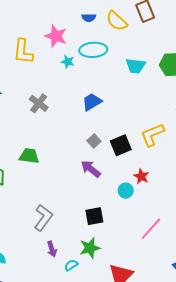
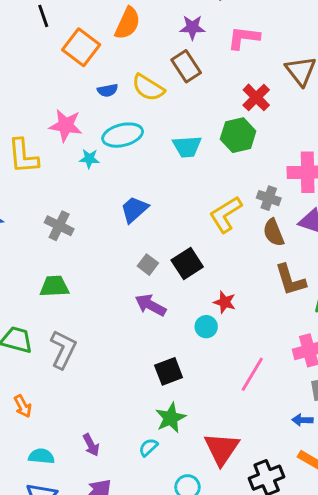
yellow L-shape: (152, 135) -> (226, 214), moved
green trapezoid: (29, 156) -> (54, 286), moved
gray L-shape: (43, 218) -> (63, 349), moved
purple arrow: (52, 249) -> (91, 445), moved

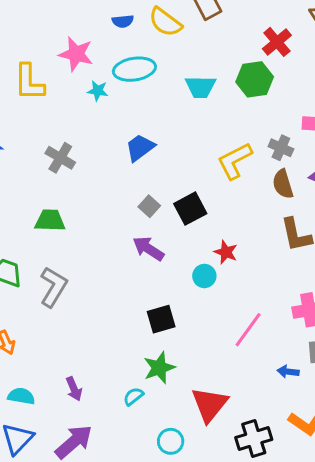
blue arrow: (302, 420) -> (288, 372), moved

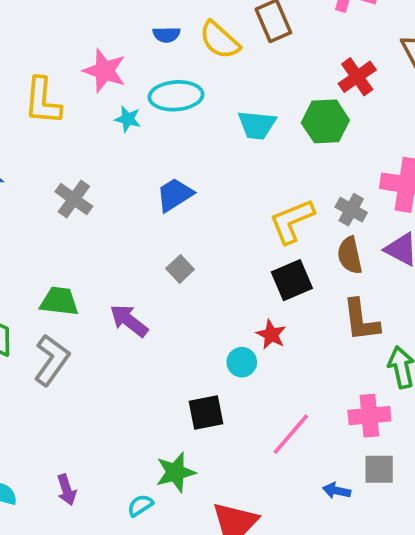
black square: (190, 209) -> (292, 280), moved
green trapezoid: (50, 220) -> (59, 301), moved
purple arrow: (148, 249) -> (129, 321), moved
black square: (161, 319) -> (206, 412), moved

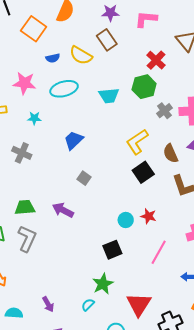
cyan star: (128, 119) -> (34, 118), moved
gray cross: (351, 210) -> (164, 111), moved, turned 35
red star: (271, 335) -> (148, 216), moved

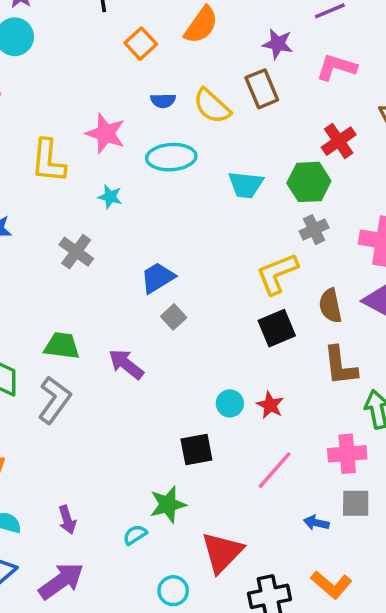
orange square: (34, 29) -> (141, 44), size x0.7
gray cross: (164, 111) -> (314, 230), moved
blue trapezoid: (74, 140) -> (158, 278), moved

